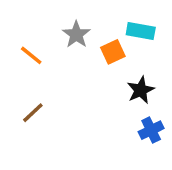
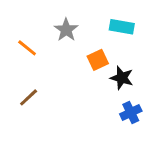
orange square: (113, 52) -> (98, 60), moved
black star: (141, 90) -> (122, 78), turned -30

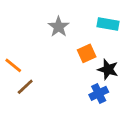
orange line: (27, 48) -> (13, 65), moved
blue cross: (131, 112) -> (99, 93), moved

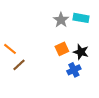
gray star: (59, 27) -> (61, 20), moved
orange square: (87, 53) -> (62, 49), moved

